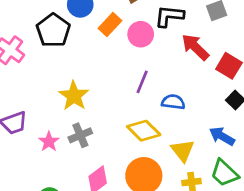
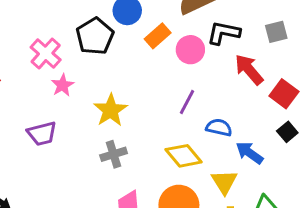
blue arrow: (222, 136) -> (249, 153), moved
pink star: (49, 142) -> (63, 85), moved

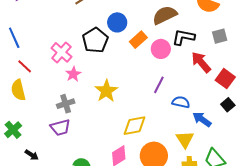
purple trapezoid: (42, 134) -> (60, 127), moved
gray cross: (114, 154) -> (66, 104), moved
yellow diamond: (184, 156) -> (134, 126), moved, turned -60

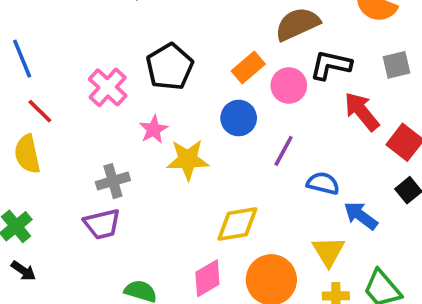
blue circle: (117, 22) -> (239, 118), moved
pink star: (73, 74) -> (154, 129), moved
yellow star: (106, 91) -> (188, 160), turned 30
black arrow: (32, 155) -> (23, 271), moved

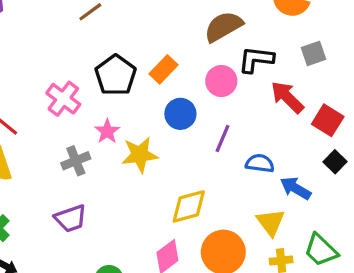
orange rectangle: (248, 68) -> (163, 69), moved
gray cross: (113, 181) -> (76, 161), moved

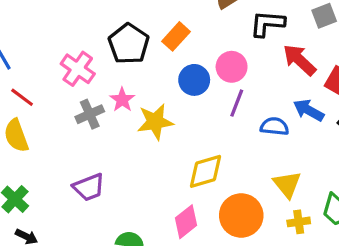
pink circle: (221, 81) -> (232, 67), moved
gray cross: (76, 161) -> (90, 114), moved
blue arrow: (296, 188) -> (309, 110), moved

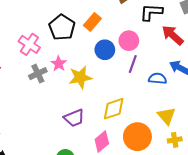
purple trapezoid: (89, 187) -> (74, 118), moved

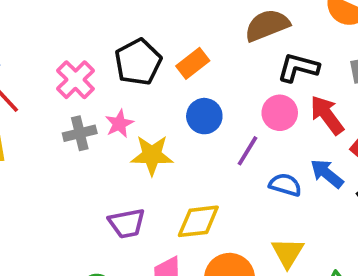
pink circle: (129, 41) -> (280, 113), moved

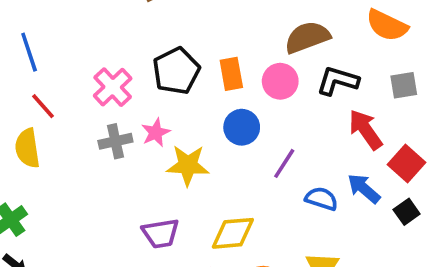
orange rectangle: (193, 63) -> (231, 74), turned -64
pink circle: (280, 113) -> (280, 81), moved

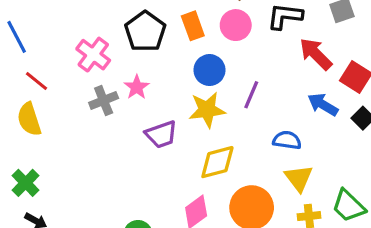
yellow star: (188, 165) -> (207, 110), moved
blue semicircle: (322, 199) -> (287, 140), moved
purple trapezoid: (161, 233) -> (161, 134), moved

